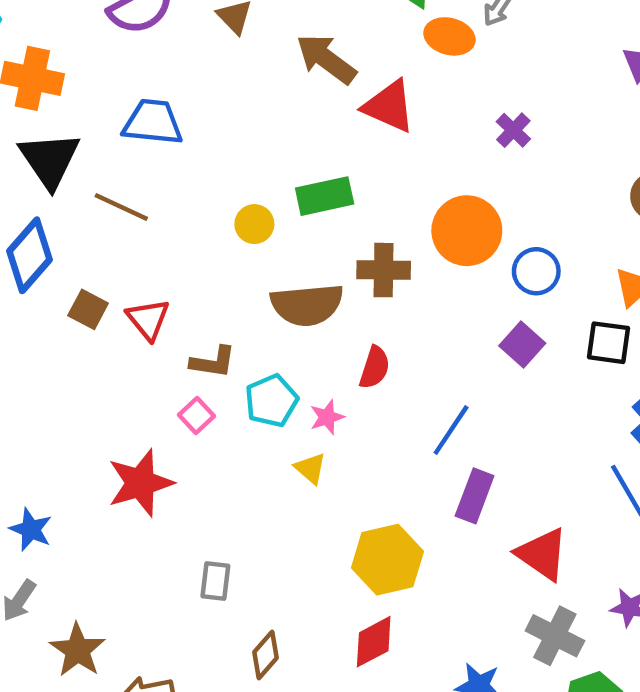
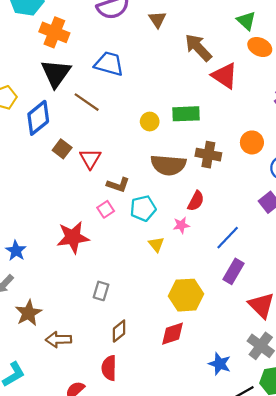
orange circle: (467, 231) -> (252, 142), size x0.7
pink star: (327, 417) -> (181, 225), moved

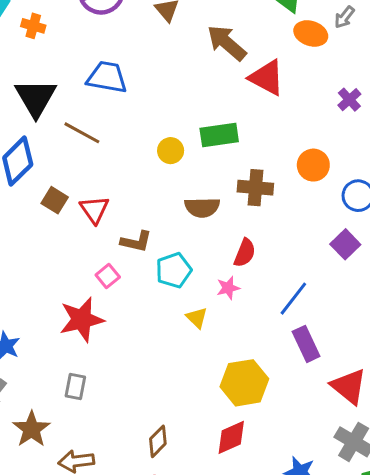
orange cross: (54, 32) -> (33, 26), moved, size x0.6
brown semicircle: (168, 165) -> (202, 207), size x0.7
pink square: (106, 209) -> (108, 276), moved
purple rectangle: (234, 271) -> (306, 344), turned -50
gray rectangle: (101, 291) -> (75, 386), moved

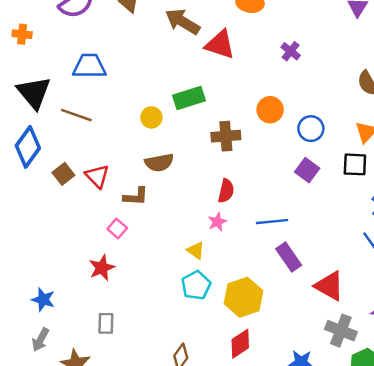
brown square: (55, 200) -> (63, 174), turned 30
brown semicircle: (202, 207) -> (159, 163), moved
cyan pentagon: (174, 270) -> (196, 285), moved
blue line: (293, 299) -> (272, 222), turned 56
red star: (82, 320) -> (102, 268), size x0.7

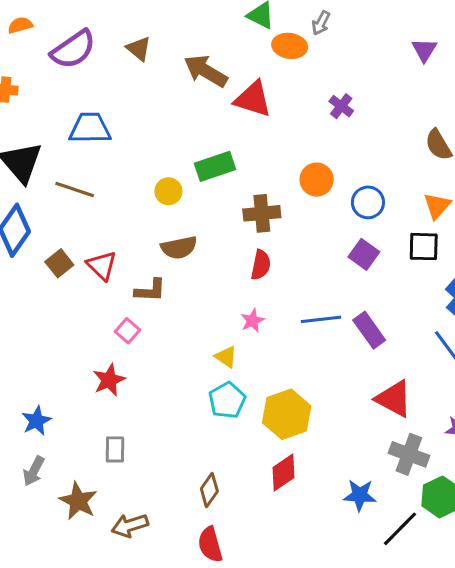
red semicircle: (226, 191) -> (261, 265), moved
purple rectangle: (289, 257) -> (369, 330), moved
blue star: (43, 300) -> (36, 421), turned 30

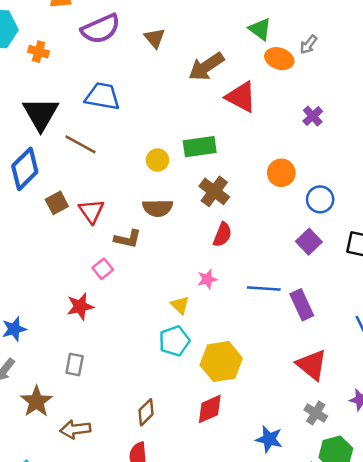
brown arrow: (206, 71) -> (206, 67), turned -75
brown cross: (262, 213) -> (214, 191), moved, turned 32
gray cross: (409, 454) -> (316, 413), size x0.7

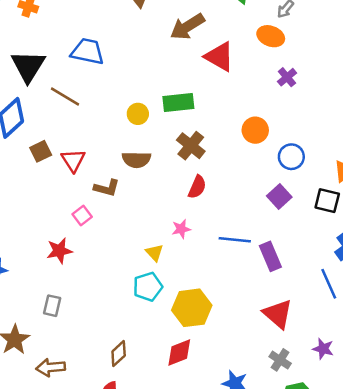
orange ellipse: (279, 59) -> (271, 36), moved

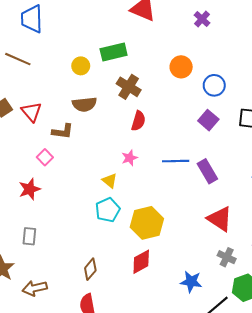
blue trapezoid: (88, 51) -> (32, 19), turned -96

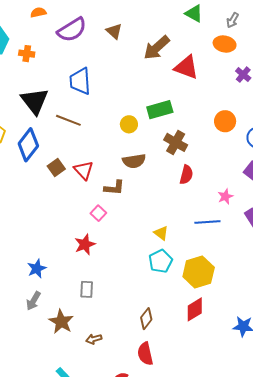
pink star: (130, 158) -> (225, 196), moved
blue line: (176, 161) -> (207, 222), moved
brown arrow: (35, 288) -> (94, 339), size x0.7

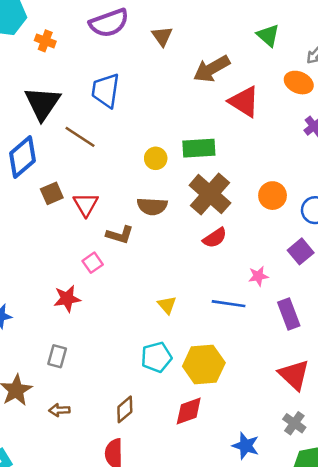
orange circle: (225, 121) -> (273, 196), moved
brown cross: (176, 142) -> (210, 194), size x1.4
red semicircle: (186, 175) -> (215, 238), turned 30
cyan pentagon: (161, 261) -> (156, 357), moved
brown arrow: (94, 339) -> (59, 410), moved

